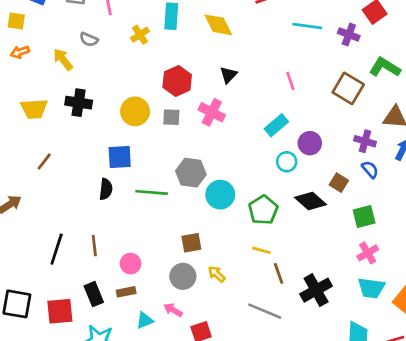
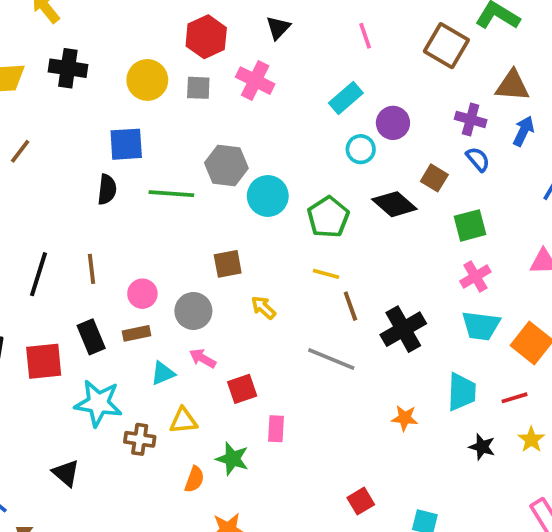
gray circle: (183, 276) -> (193, 311), moved

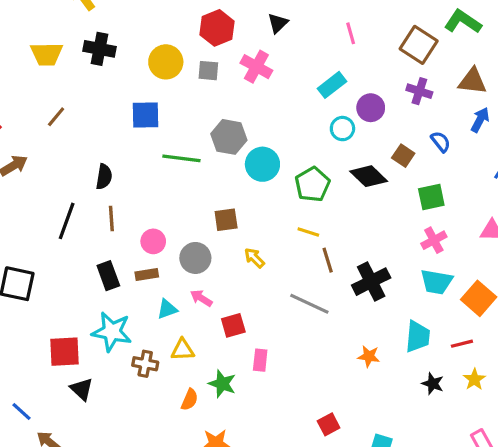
purple cross: (471, 119) -> (419, 91), moved
black semicircle: (107, 189) -> (104, 177), moved
red square: (44, 361) -> (65, 352), moved

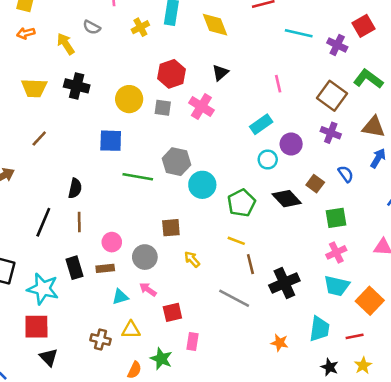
cyan star: (112, 332) -> (43, 289), moved

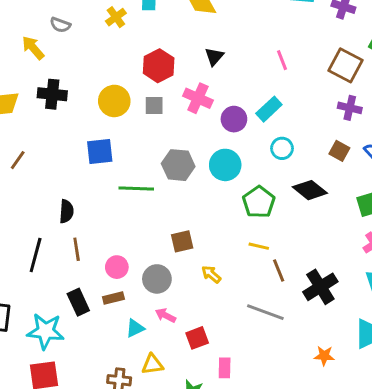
purple circle: (291, 144) -> (234, 119), moved
brown square: (315, 184) -> (339, 151), moved
cyan circle: (202, 185) -> (225, 165), moved

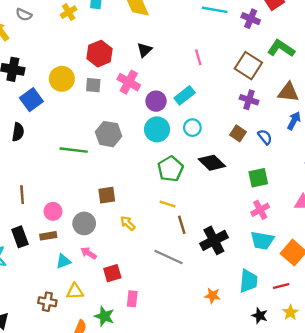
blue square: (100, 151) -> (31, 100), moved, turned -35
cyan circle: (225, 165) -> (157, 129), moved
black semicircle: (66, 211) -> (18, 132), moved

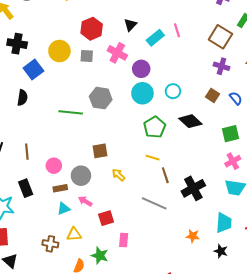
cyan rectangle: (185, 95) -> (155, 38), moved
brown rectangle: (48, 236) -> (60, 188), moved
black star: (260, 316) -> (221, 251), moved

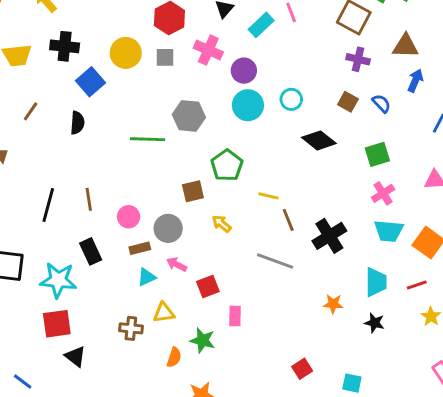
green pentagon: (155, 127) -> (227, 165), moved

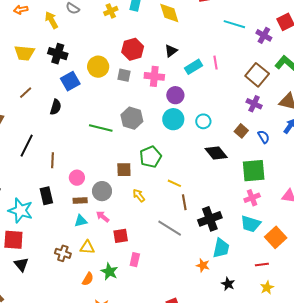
pink cross: (208, 50) -> (154, 76), turned -30
green square: (377, 154) -> (254, 171), size x1.4
black line: (48, 205) -> (27, 146), moved
cyan trapezoid: (376, 282) -> (221, 248), moved

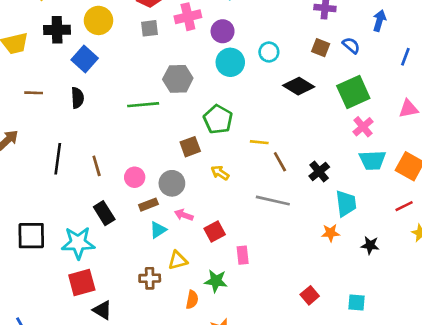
yellow circle: (98, 67) -> (99, 20), moved
brown line: (26, 93) -> (34, 93), turned 64
black cross: (210, 219) -> (319, 172), size x0.7

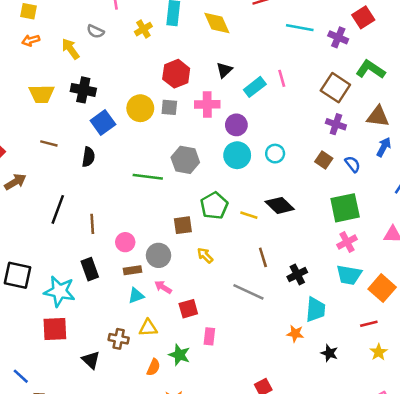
yellow circle: (99, 20) -> (140, 108), moved
black diamond: (299, 86) -> (280, 205), moved
yellow line: (259, 142) -> (249, 215), moved
black triangle: (102, 310) -> (91, 360), moved

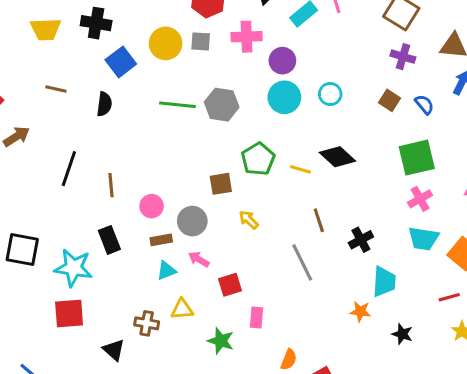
green line: (148, 177) -> (177, 105), moved
gray line: (248, 292) -> (302, 262), turned 40
orange semicircle: (154, 367) -> (289, 360), moved

